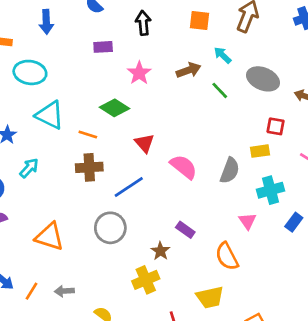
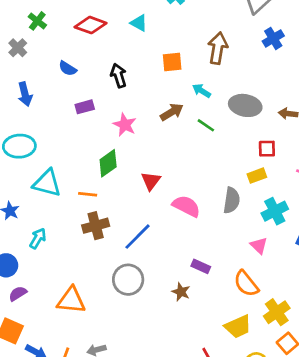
green diamond: (115, 108) -> (108, 163), turned -56
red triangle: (144, 143) -> (151, 181), moved, turned 30
yellow cross: (146, 280) -> (277, 312), moved

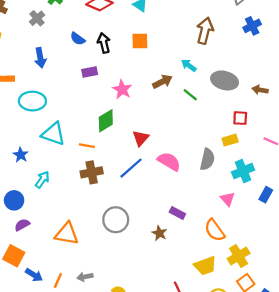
orange square: (172, 62) -> (140, 41), moved
black arrow: (119, 76) -> (104, 43), moved
blue line: (138, 237) -> (131, 168), moved

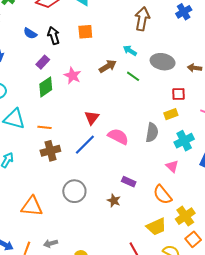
purple rectangle: (90, 72) -> (43, 62), turned -32
green diamond: (106, 121) -> (46, 87), moved

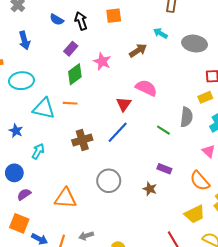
green line: (133, 76) -> (163, 130), moved
orange line: (45, 127) -> (70, 103), moved
pink semicircle: (118, 137) -> (146, 88), moved

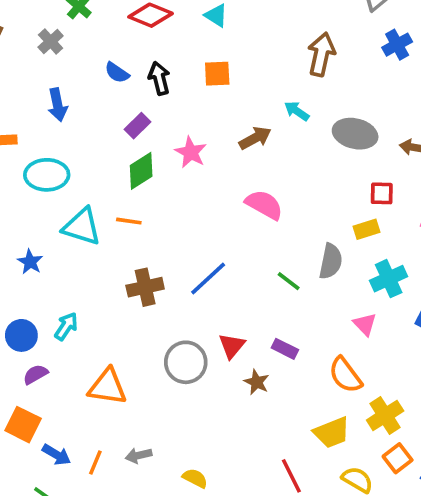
red triangle: (124, 104) -> (232, 346), moved
cyan arrow: (38, 151) -> (66, 326), moved

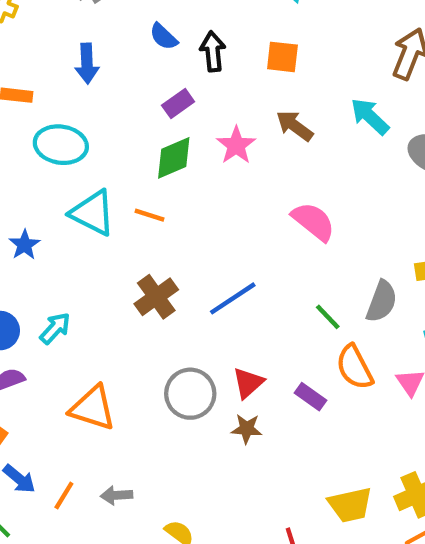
cyan arrow: (297, 111) -> (370, 116), size x1.4
brown arrow: (255, 138) -> (295, 126), moved, turned -124
brown cross: (145, 287) -> (156, 297), turned -32
orange semicircle: (345, 375) -> (354, 367), moved
brown star: (257, 382) -> (247, 429), moved, turned -30

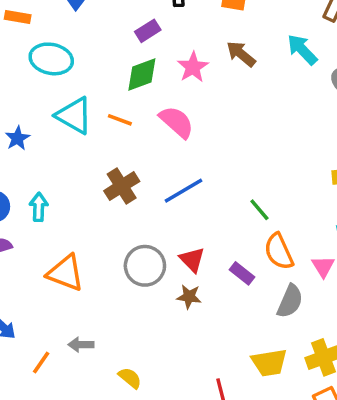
pink semicircle: (313, 221) -> (177, 122), moved
gray semicircle: (382, 301) -> (290, 301), moved
cyan arrow: (55, 328) -> (39, 207), turned -44
red triangle: (248, 383) -> (192, 260), turned -36
orange line: (64, 496) -> (41, 362), moved

